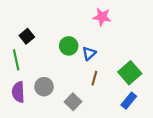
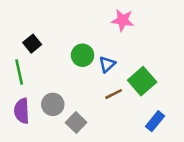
green square: (130, 73) -> (142, 81), moved
brown line: (94, 78) -> (114, 94), turned 48
gray square: (73, 102) -> (76, 122), moved

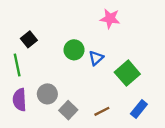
brown line: (114, 94) -> (102, 111), moved

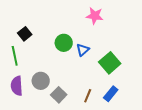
blue rectangle: (139, 109) -> (111, 94), moved
brown line: (102, 111) -> (88, 96), turned -40

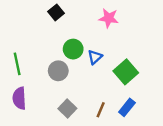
black square: (25, 34) -> (56, 12), moved
gray circle: (41, 81) -> (58, 71), moved

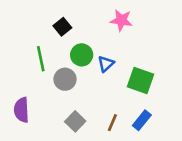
black square: (56, 12) -> (62, 27), moved
green line: (17, 64) -> (41, 59), moved
green square: (126, 72) -> (141, 80), turned -30

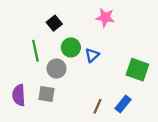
green square: (141, 80) -> (137, 70), moved
gray square: (75, 121) -> (46, 94), moved, turned -35

